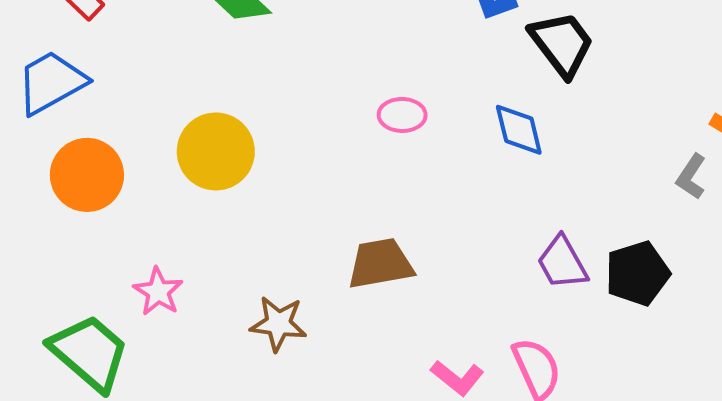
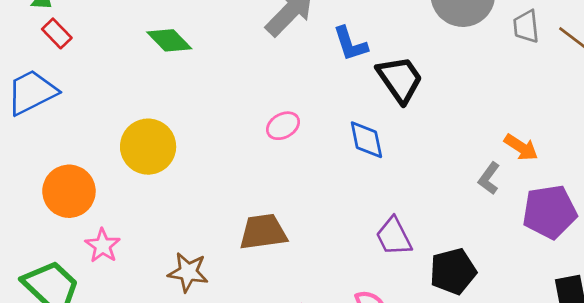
pink ellipse: (402, 115) -> (283, 126), turned -32
orange circle: (87, 175) -> (69, 191), moved
black pentagon: (637, 273) -> (453, 271), moved

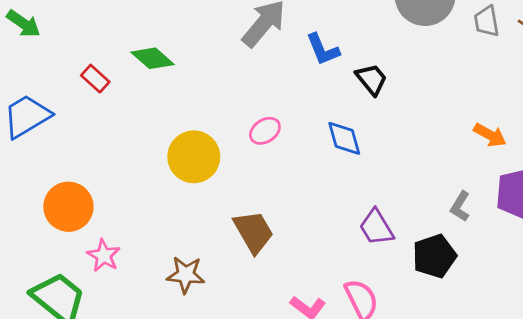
red rectangle: (57, 33) -> (95, 79), moved
black trapezoid: (400, 79) -> (372, 79), size x0.7
yellow circle: (148, 147) -> (194, 157), moved
gray L-shape: (489, 178) -> (460, 206), moved
brown trapezoid: (263, 232) -> (253, 232), turned 72

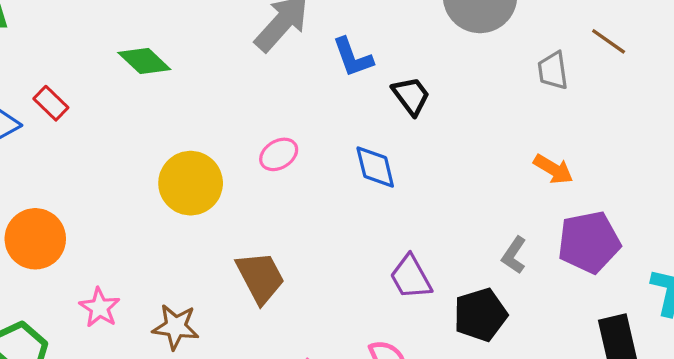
gray trapezoid: (487, 21) -> (553, 71), moved
red rectangle: (95, 79) -> (51, 103), moved
pink star: (104, 256) -> (100, 308), moved

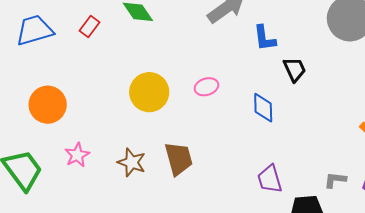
red rectangle: (51, 103) -> (89, 27), moved, turned 70
gray L-shape: (514, 255) -> (335, 180), turned 50
brown star: (176, 327) -> (132, 162), moved

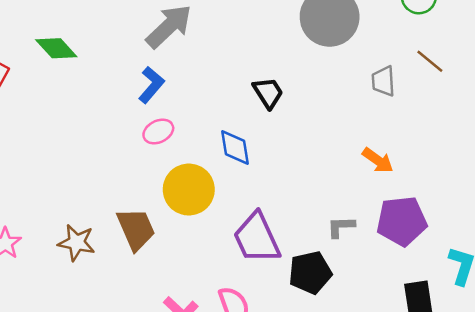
blue L-shape: (265, 38) -> (151, 85), moved, turned -124
yellow circle: (149, 92) -> (189, 190), moved
purple trapezoid: (270, 179) -> (257, 238), size x1.4

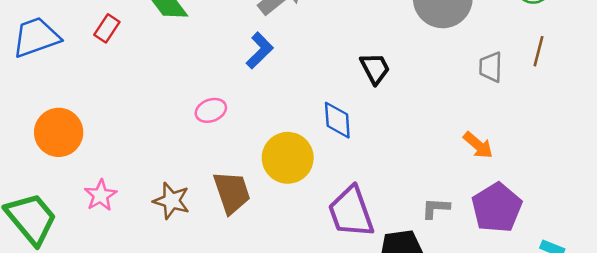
brown line: (430, 61) -> (539, 51), turned 60
pink ellipse: (158, 131) -> (211, 110), moved
purple pentagon: (402, 221) -> (497, 208), turned -30

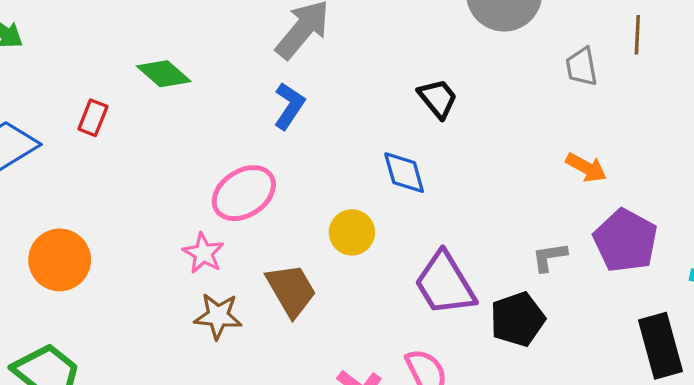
pink ellipse: (211, 110) -> (244, 193), size x1.6
yellow circle: (288, 158) -> (352, 232), size x0.7
pink star: (100, 195) -> (203, 253), moved

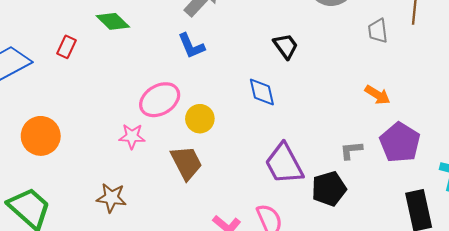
blue L-shape: (289, 106) -> (191, 46), turned 120
yellow circle: (352, 232) -> (200, 119), moved
pink star: (203, 253) -> (132, 136), turned -30
brown star: (218, 316) -> (111, 198), moved

